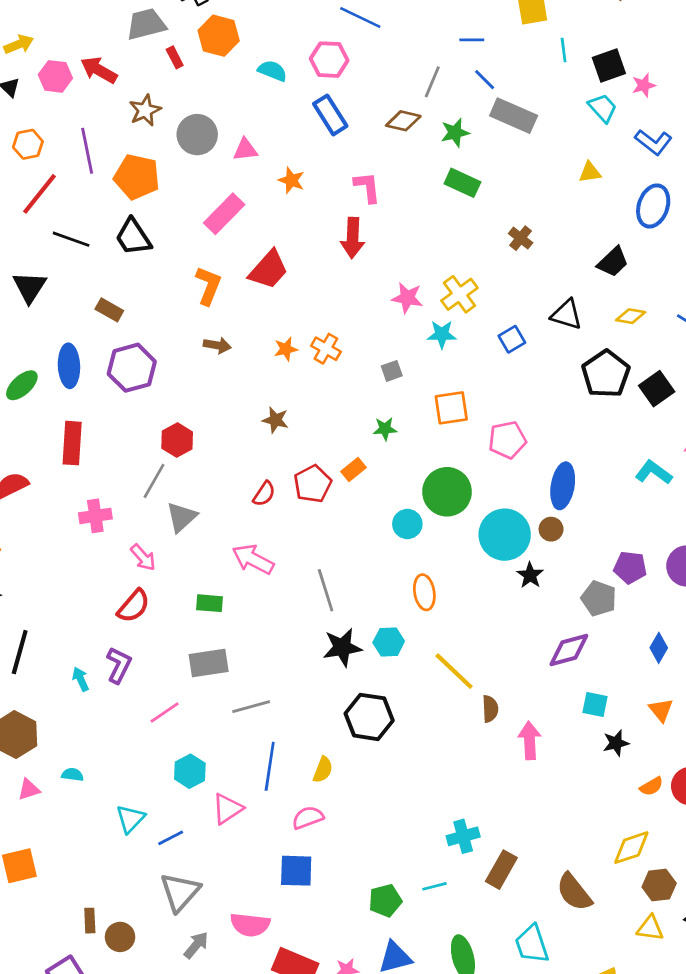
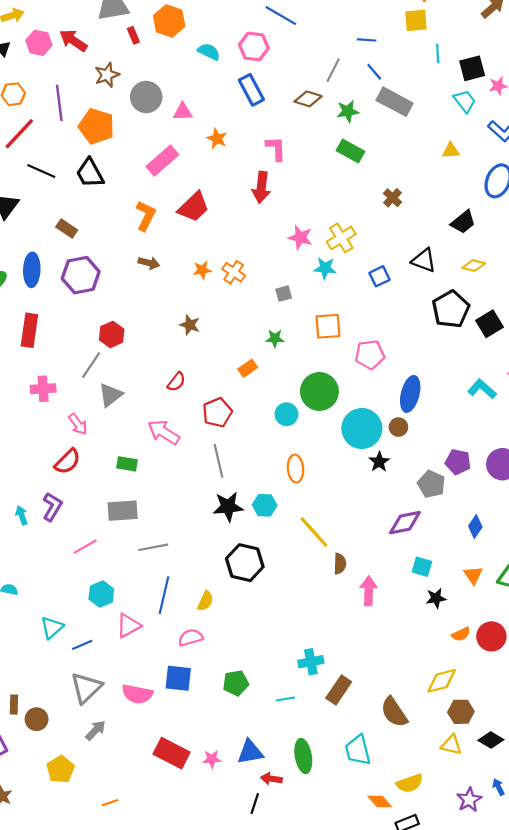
red pentagon: (313, 484) -> (217, 412), moved
green pentagon: (385, 901) -> (236, 683), moved
pink semicircle: (250, 925) -> (137, 694), moved

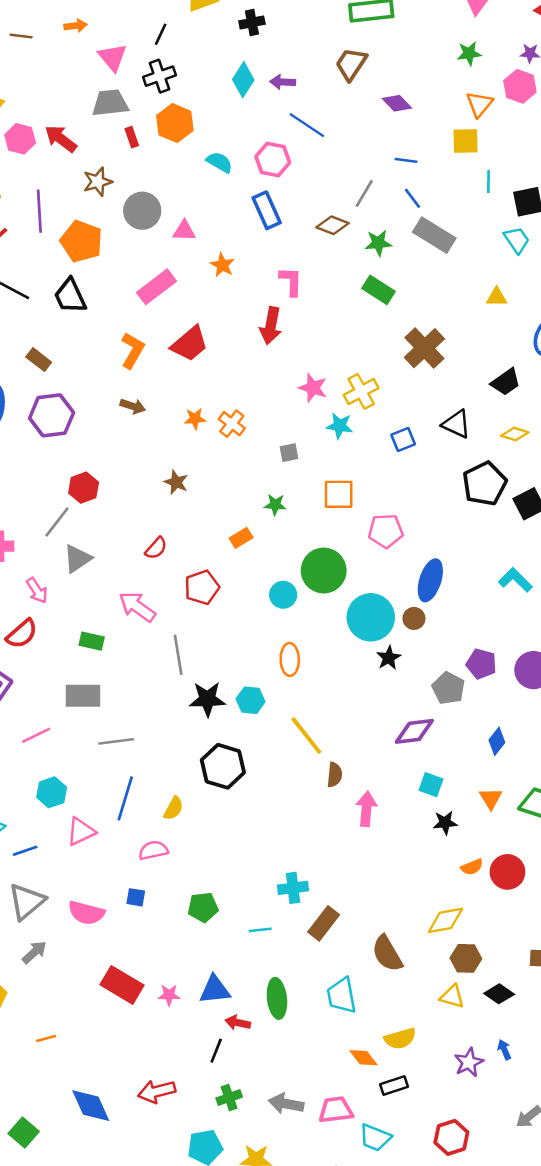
brown cross: (392, 198) -> (424, 348), size x1.8
gray line: (218, 461) -> (178, 655), moved
blue square: (178, 678) -> (136, 897), size x0.6

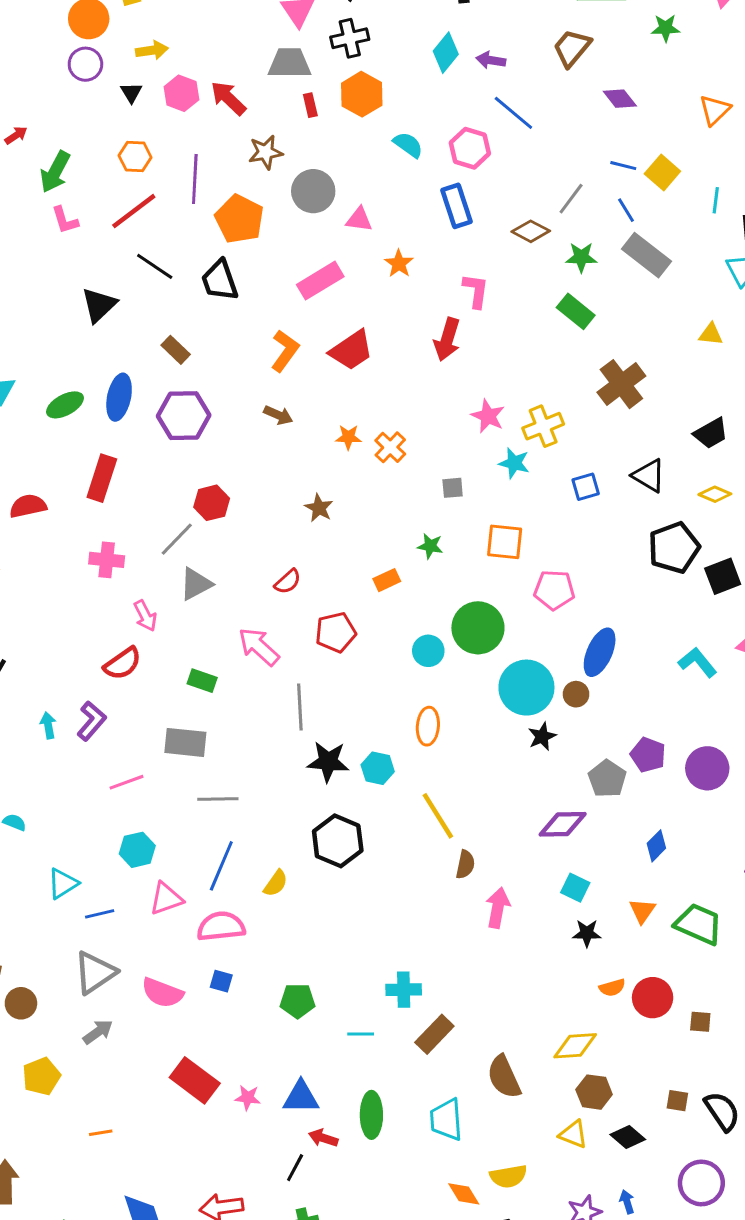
green star: (469, 53) -> (666, 28), moved
yellow square: (466, 141) -> (662, 173), moved, turned 36
pink semicircle: (153, 850) -> (221, 926), moved, size x1.4

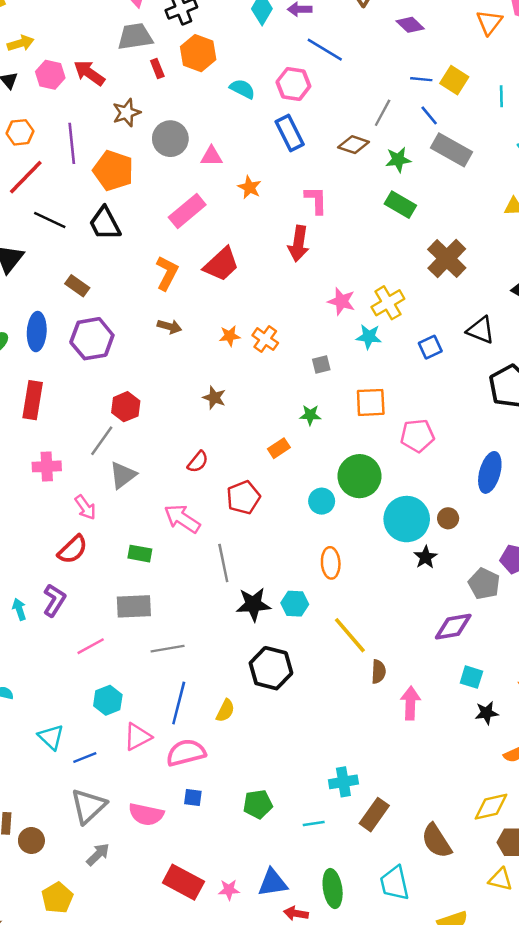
blue ellipse: (600, 652) -> (490, 472), moved
cyan triangle: (63, 883) -> (51, 737), turned -36

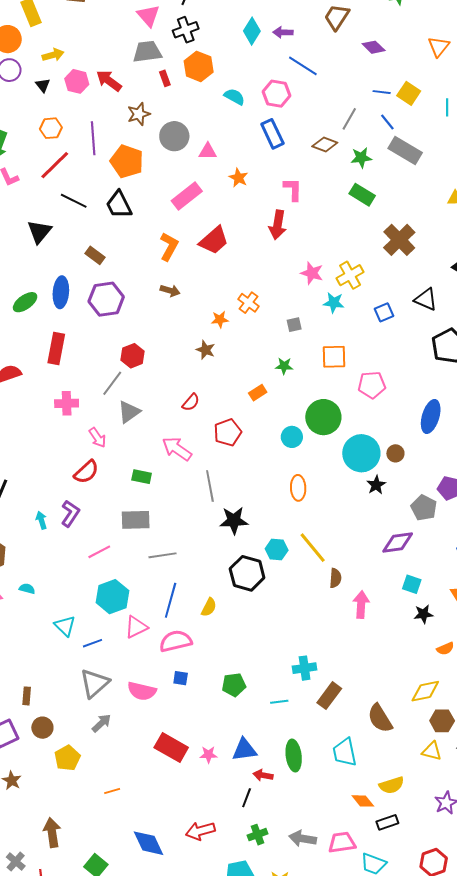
orange star: (230, 336) -> (220, 319), moved
cyan hexagon: (295, 604) -> (277, 550), moved
cyan hexagon: (108, 700) -> (112, 597), size x1.4
brown circle: (31, 840) -> (42, 728), moved

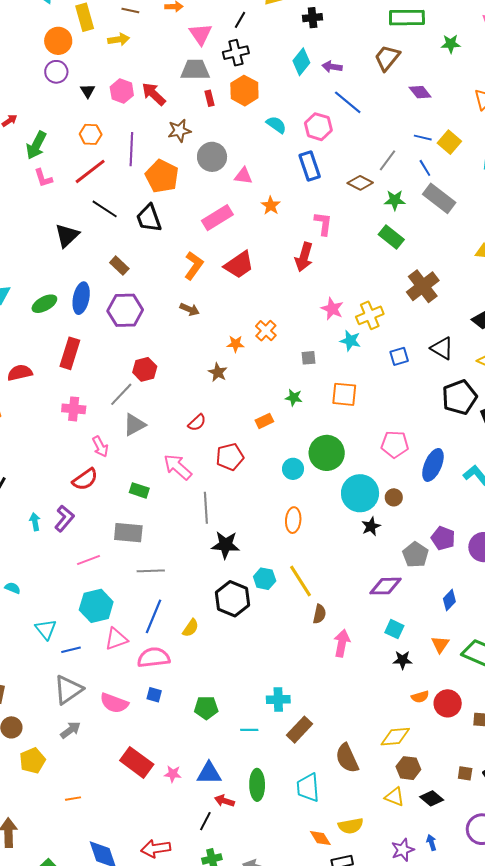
yellow arrow: (53, 55) -> (119, 40), moved
pink pentagon: (372, 385) -> (395, 444), moved

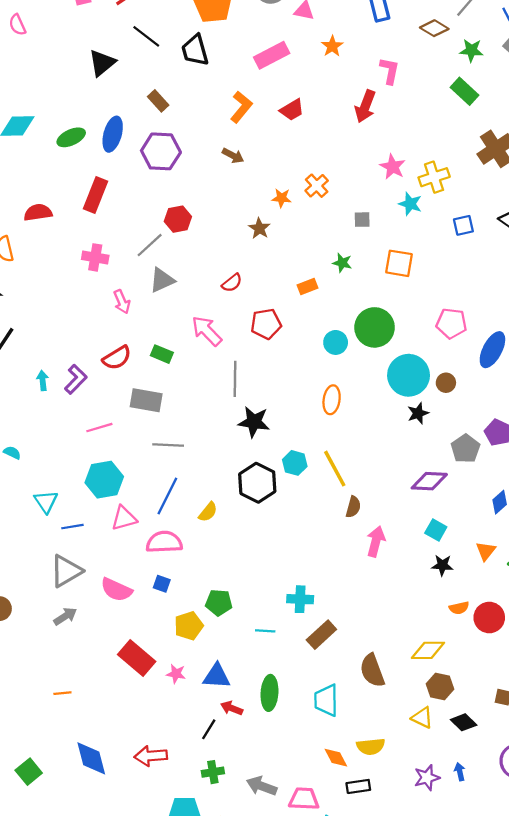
red trapezoid: (239, 265) -> (292, 110), size x0.7
red semicircle: (85, 479) -> (117, 358), moved
yellow pentagon: (32, 761) -> (189, 626), moved

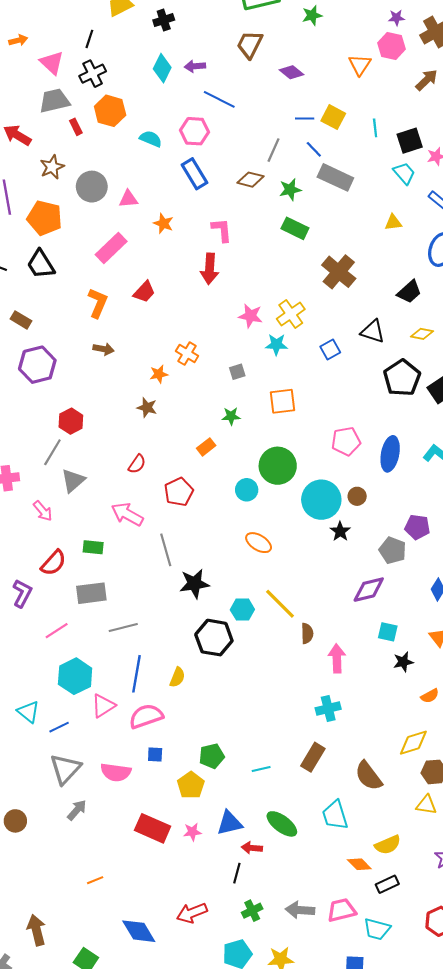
orange ellipse: (332, 400) -> (259, 543), turned -50
cyan cross: (300, 599) -> (328, 709), moved
green ellipse: (269, 693) -> (282, 824), turned -40

